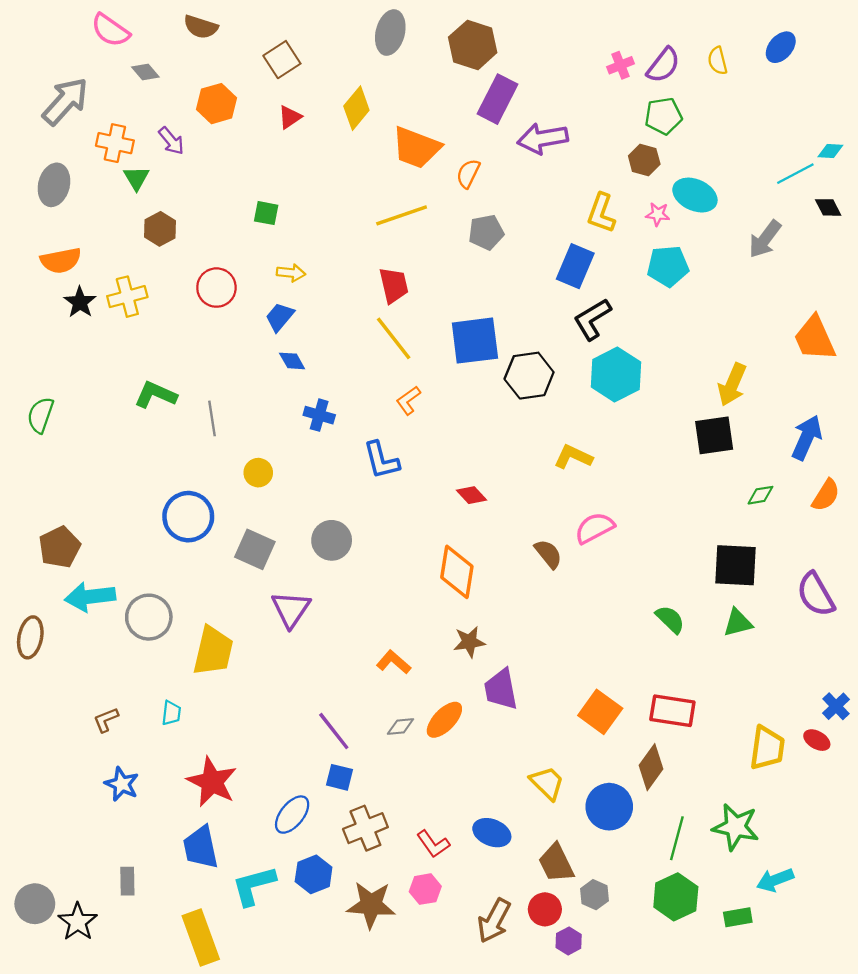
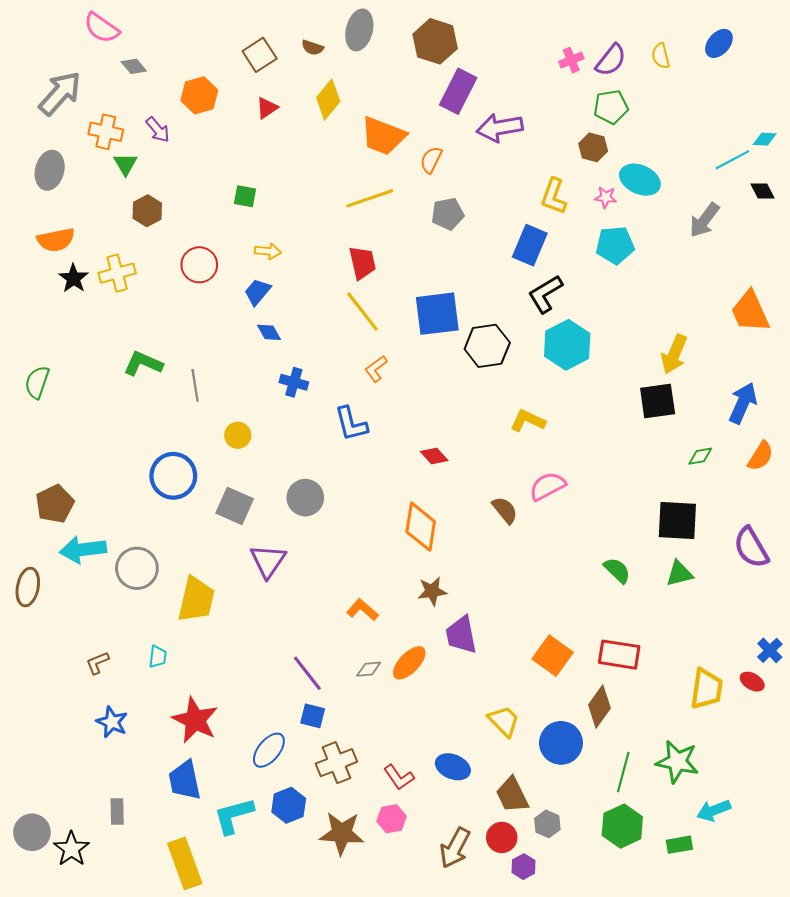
brown semicircle: (201, 27) -> (313, 48), moved, size x0.7

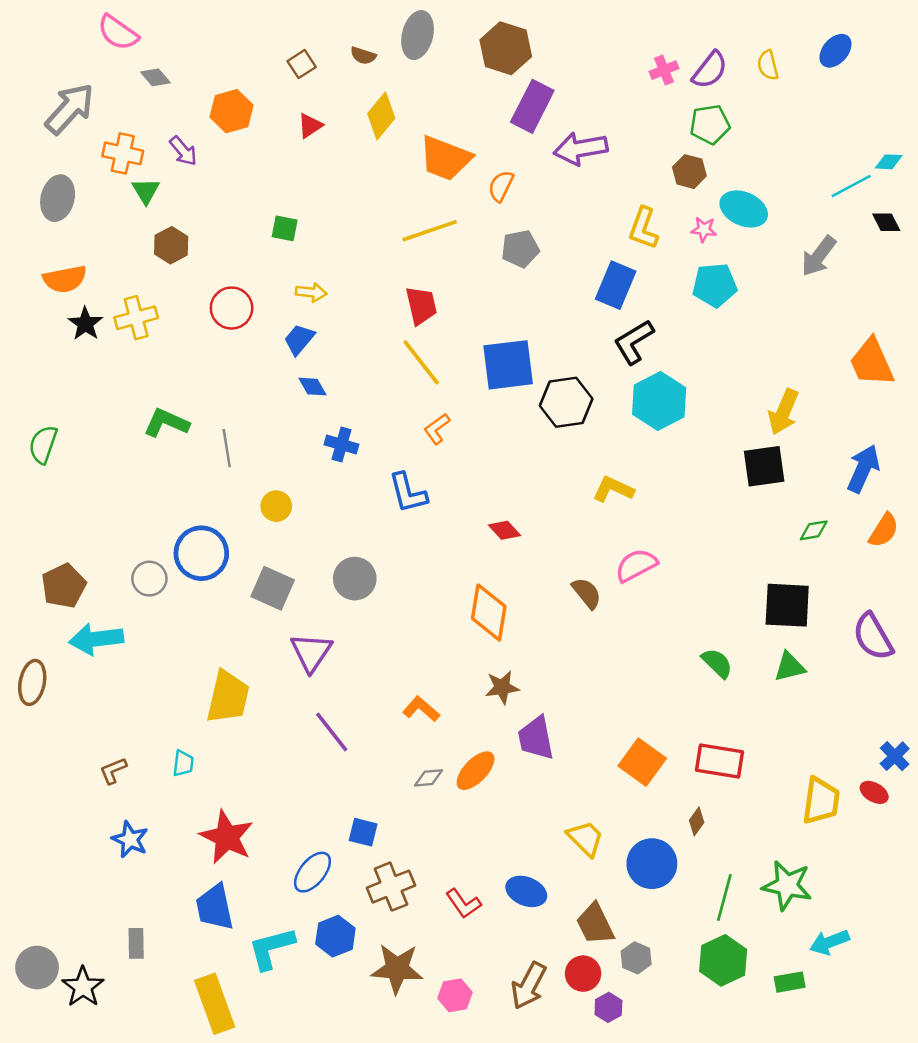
brown square: (260, 55) -> (302, 64), size x0.7
gray circle: (137, 568) -> (149, 579), moved, size x0.7
purple line: (307, 673) -> (332, 732), moved
brown diamond: (599, 707) -> (697, 821), size x0.6
pink hexagon: (392, 819) -> (455, 995), moved

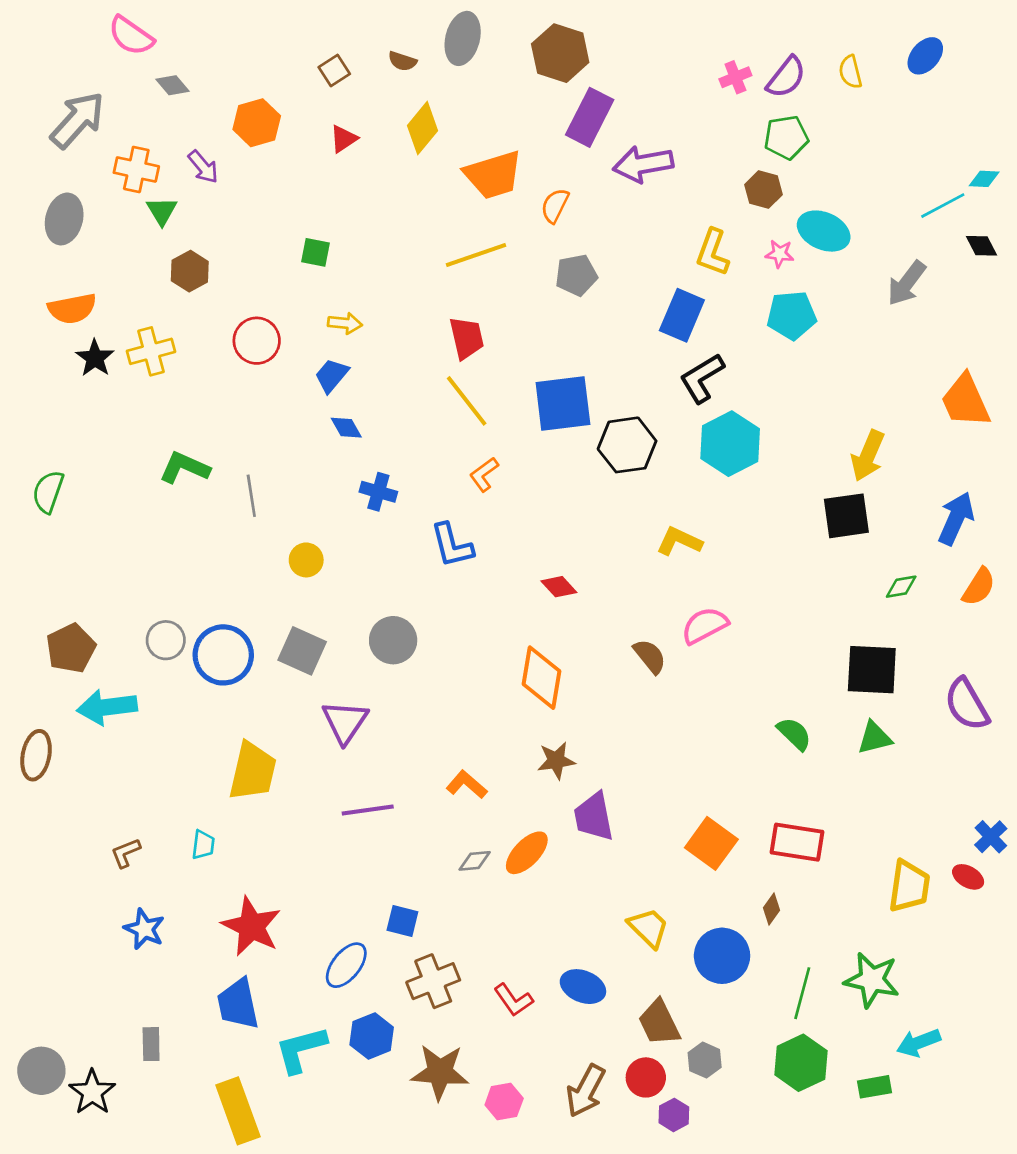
orange trapezoid: (445, 158) -> (493, 175), turned -38
blue circle: (201, 553) -> (223, 655), moved
purple line: (332, 732) -> (368, 810), turned -60

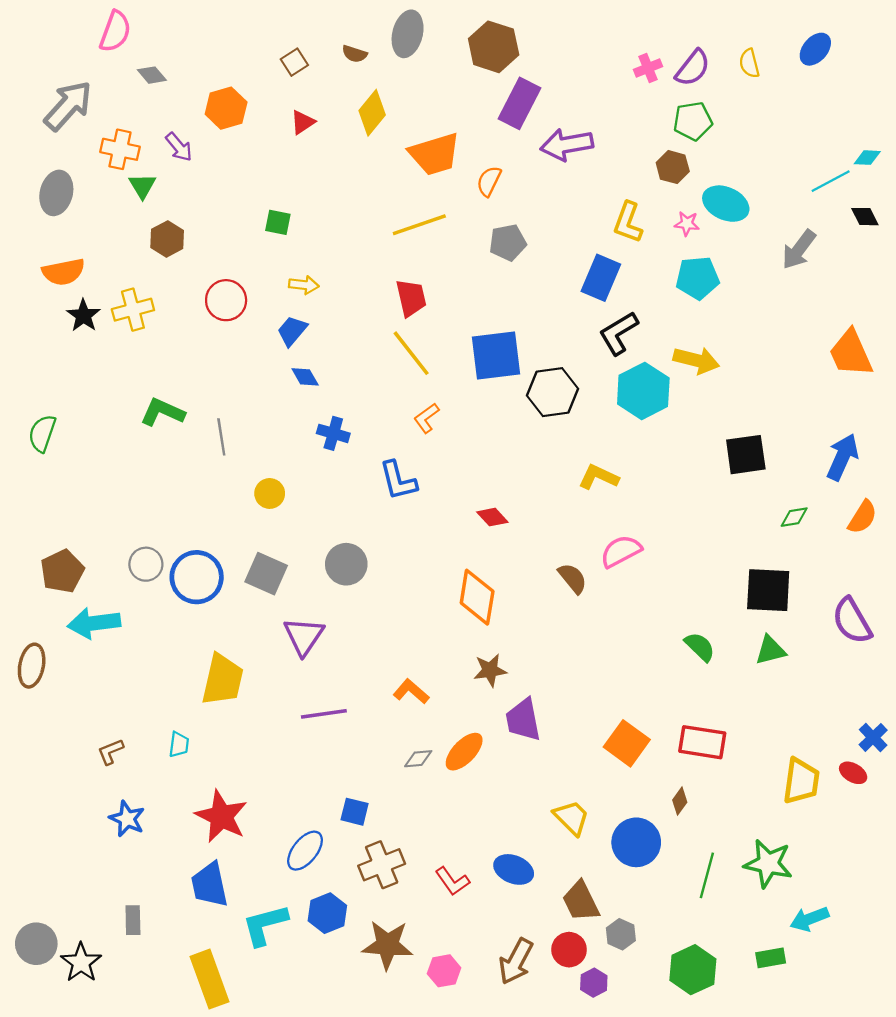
pink semicircle: (131, 36) -> (115, 31), turned -105
yellow arrow: (868, 456) -> (696, 360), moved, turned -99
green hexagon: (801, 1063) -> (693, 970), moved

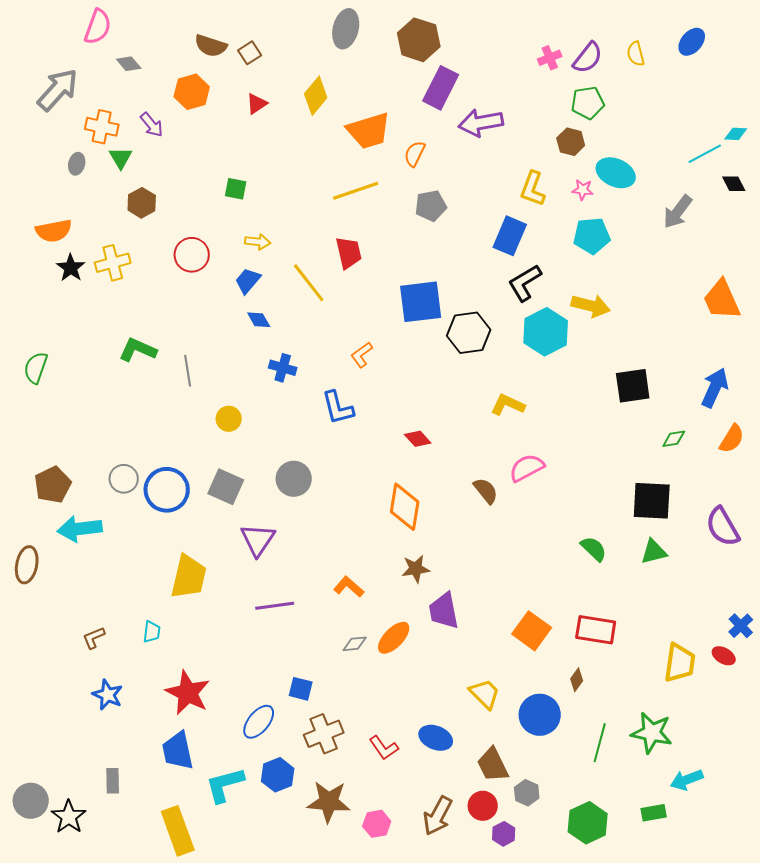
brown semicircle: (355, 54) -> (211, 46), moved, size x1.5
gray ellipse: (56, 193) -> (77, 164), moved, size x0.6
yellow line: (411, 353) -> (309, 283), moved

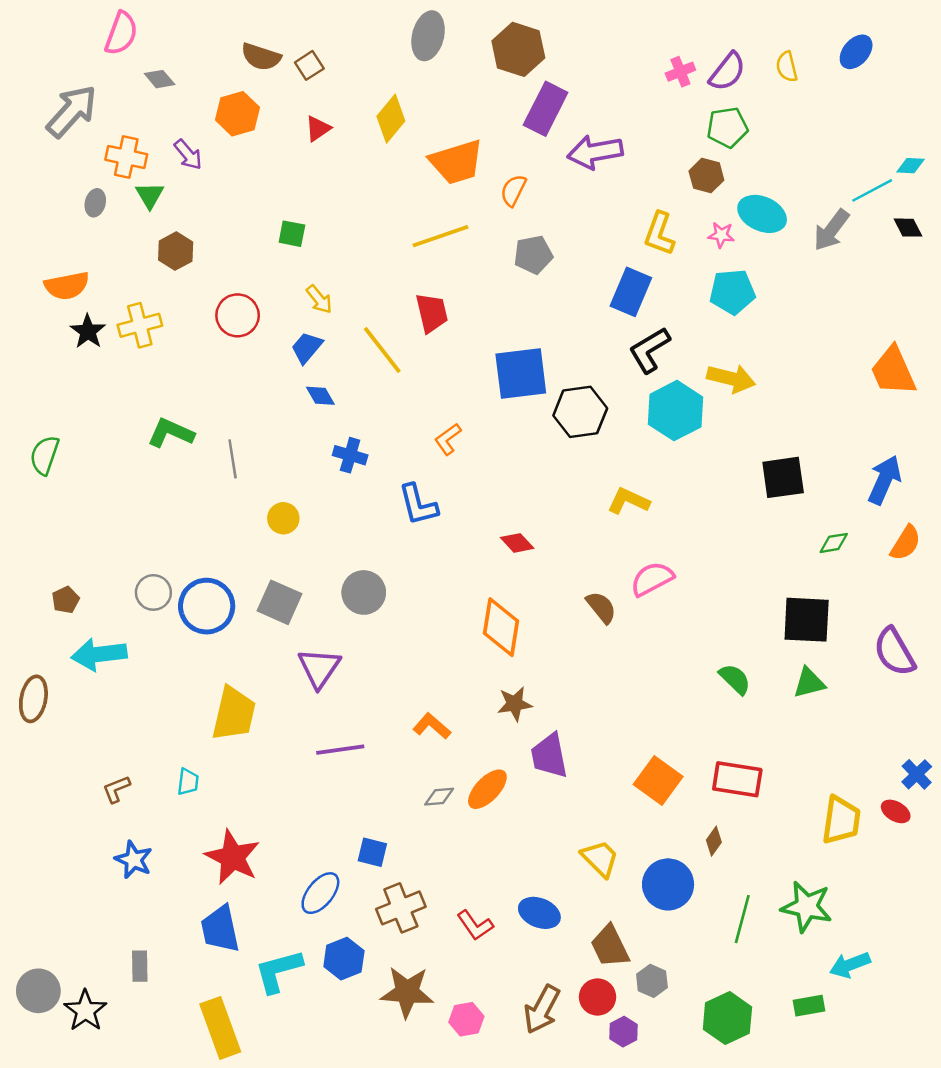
gray arrow: (678, 212) -> (831, 230), moved
yellow arrow: (258, 242) -> (319, 299), turned 45
brown pentagon: (53, 485) -> (66, 600), size x0.6

